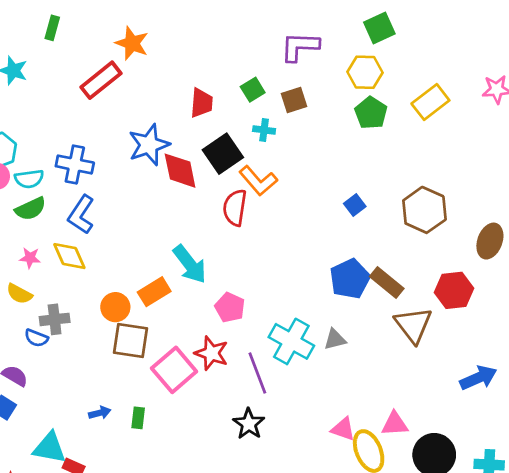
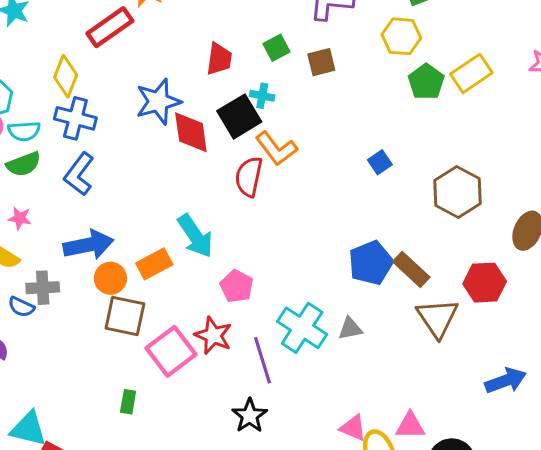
green pentagon: (371, 113) -> (426, 82), moved
cyan cross: (264, 130) -> (262, 96), moved
blue square: (355, 205) -> (380, 162), moved
yellow diamond: (69, 256) -> (66, 76), moved, turned 42
blue arrow: (100, 413) -> (88, 245), moved, size x2.0

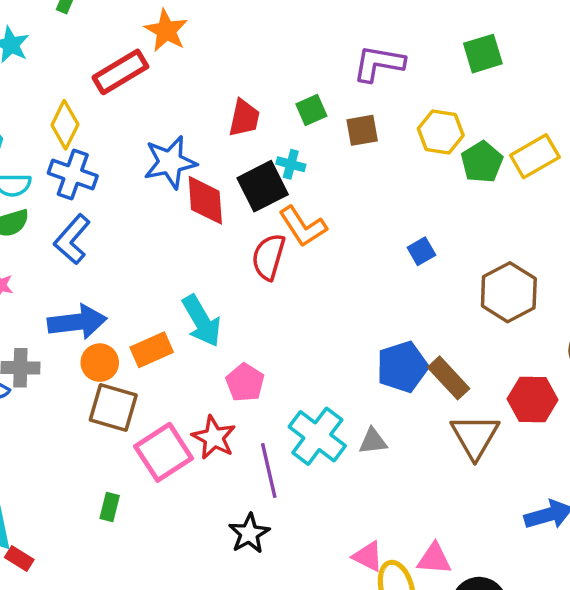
yellow hexagon: (401, 36) -> (441, 132), moved

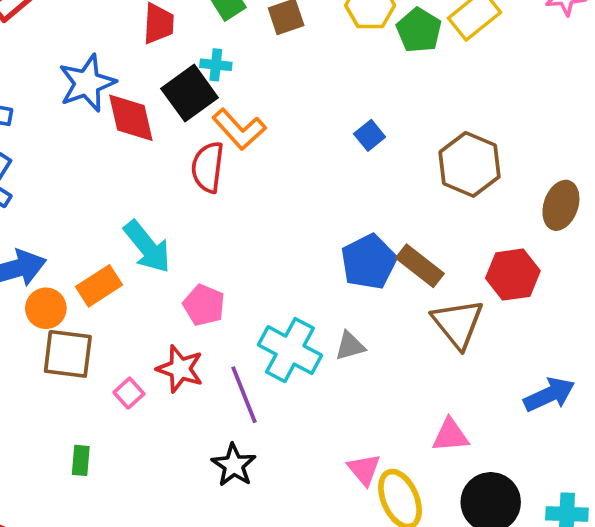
pink square: (164, 452) -> (129, 393), size x0.5
pink triangle: (368, 556) -> (364, 469), turned 32
pink triangle: (434, 559) -> (450, 435), moved

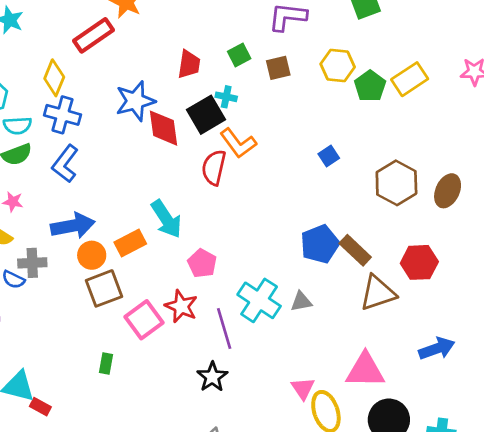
brown ellipse: (561, 205) -> (448, 191), moved
brown triangle: (458, 324) -> (378, 293), turned 45
brown square: (68, 354) -> (104, 288), turned -33
pink square: (129, 393) -> (144, 320), size x1.8
pink triangle: (450, 435) -> (365, 370), size x1.5

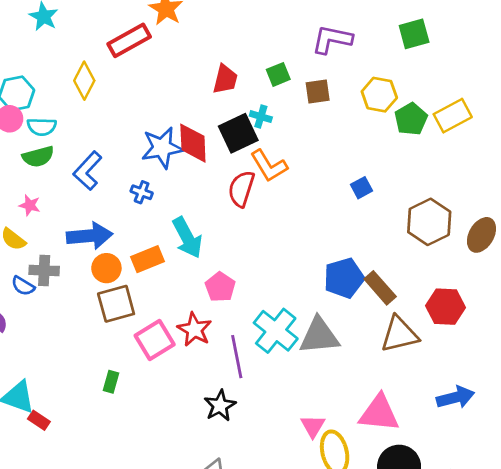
blue star: (135, 101) -> (162, 148), moved
blue cross: (62, 115) -> (142, 192), moved, size x0.6
gray triangle: (301, 302) -> (319, 336), size x1.8

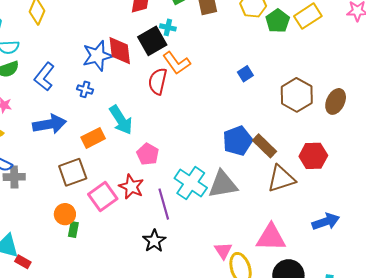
orange circle: (106, 268) -> (65, 214), moved
gray cross: (44, 270) -> (14, 177), moved

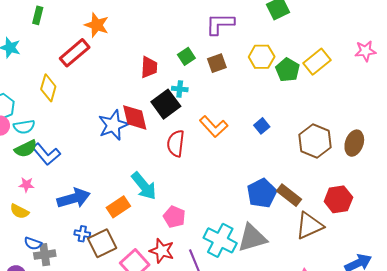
orange L-shape: (176, 63) -> (214, 127), moved
blue L-shape: (44, 77) -> (46, 154), moved, turned -72
blue cross: (85, 89) -> (82, 234), moved

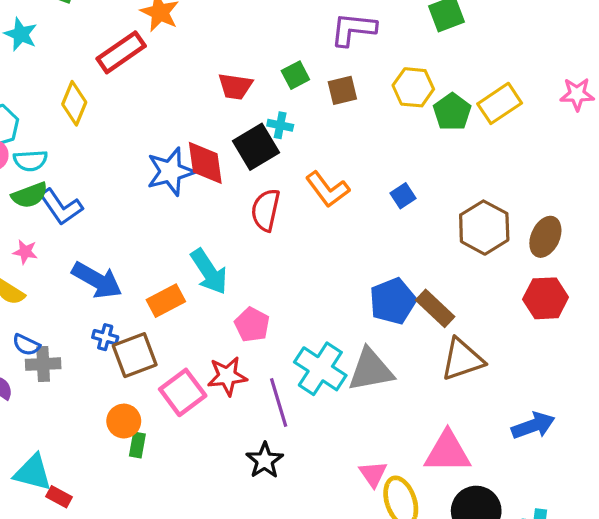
red trapezoid: (149, 67) -> (235, 86), turned 90
blue arrow: (74, 198) -> (97, 280), turned 40
red hexagon: (338, 199) -> (546, 298), moved
red star: (162, 251) -> (227, 376), turned -30

